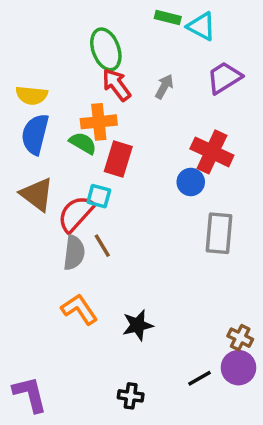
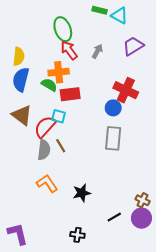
yellow semicircle: (32, 95) -> (19, 56), turned -90
red rectangle: (118, 159) -> (70, 94), turned 66
gray rectangle: (219, 233) -> (113, 138), moved
black line: (200, 378) -> (114, 217), moved

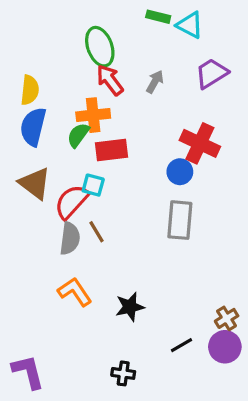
green semicircle: (49, 85) -> (78, 135), turned -84
brown cross: (143, 200) -> (227, 318), turned 32

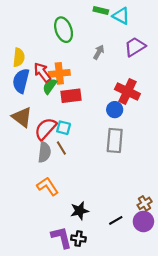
red arrow: (110, 80) -> (42, 72), moved
cyan square: (93, 185) -> (64, 128), moved
black star: (130, 307) -> (80, 211), moved
purple L-shape: (28, 372) -> (61, 237), moved

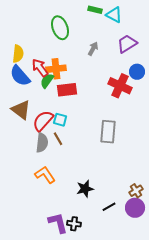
blue semicircle: (21, 81) -> (20, 76), turned -55
blue circle: (115, 110) -> (137, 72), moved
black star: (80, 211) -> (85, 189), moved

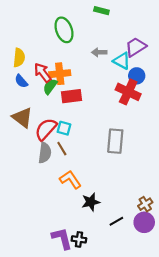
cyan triangle: (114, 15) -> (122, 61), moved
gray arrow: (93, 49) -> (99, 52), turned -120
blue circle: (137, 72) -> (137, 76), moved
blue semicircle: (20, 76) -> (21, 81), size x0.6
orange L-shape: (45, 175) -> (70, 180), moved

